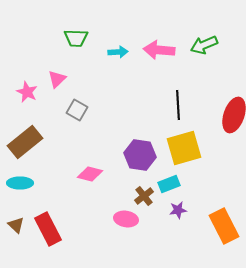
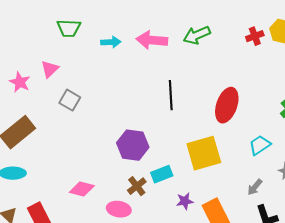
yellow square: (184, 148) -> (204, 153), moved
pink diamond: (90, 174) -> (82, 189), moved
purple star: (178, 210) -> (185, 201), moved

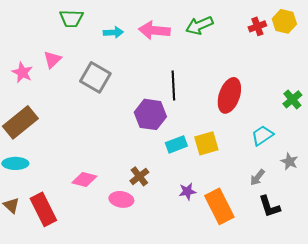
gray square: (70, 100) -> (95, 77), moved, size x1.4
purple hexagon: (133, 145) -> (150, 114), moved
yellow square: (204, 153) -> (206, 143), size x0.7
cyan rectangle: (162, 174) -> (176, 144), moved

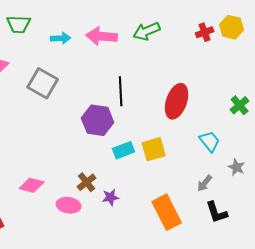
cyan trapezoid: (262, 135) -> (210, 141), turned 85
purple star: (187, 191) -> (111, 197), moved

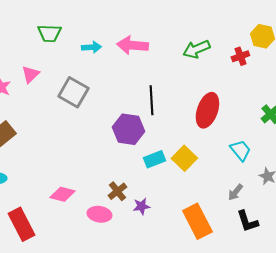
green arrow: (147, 31) -> (196, 49), moved
red cross: (205, 32) -> (240, 56), moved
yellow square: (154, 149) -> (184, 158), turned -30

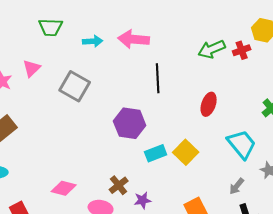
green arrow: (196, 49) -> (212, 49), moved
black line: (151, 100) -> (158, 78), moved
red ellipse: (207, 110) -> (209, 104), size x0.7
cyan trapezoid: (240, 150) -> (242, 144), size x1.4

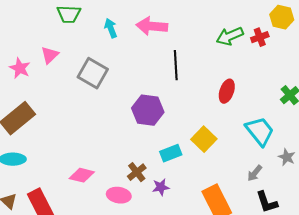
cyan arrow: (93, 41) -> (111, 28), turned -108
cyan rectangle: (156, 153) -> (171, 153), moved

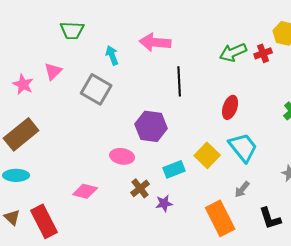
cyan arrow: (111, 28) -> (112, 55), moved
cyan trapezoid: (260, 131) -> (243, 147), moved
gray arrow: (255, 173) -> (242, 189), moved
pink ellipse: (119, 195) -> (122, 156), moved

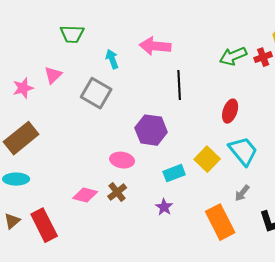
pink star: (23, 84) -> (23, 88), turned 30
brown cross: (140, 188) -> (117, 192), moved
purple star: (164, 203) -> (164, 207), turned -30
brown triangle: (12, 217) -> (12, 221), turned 36

